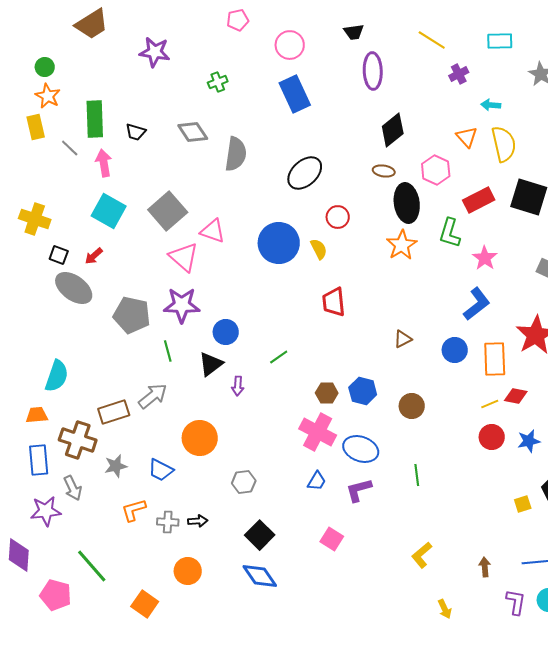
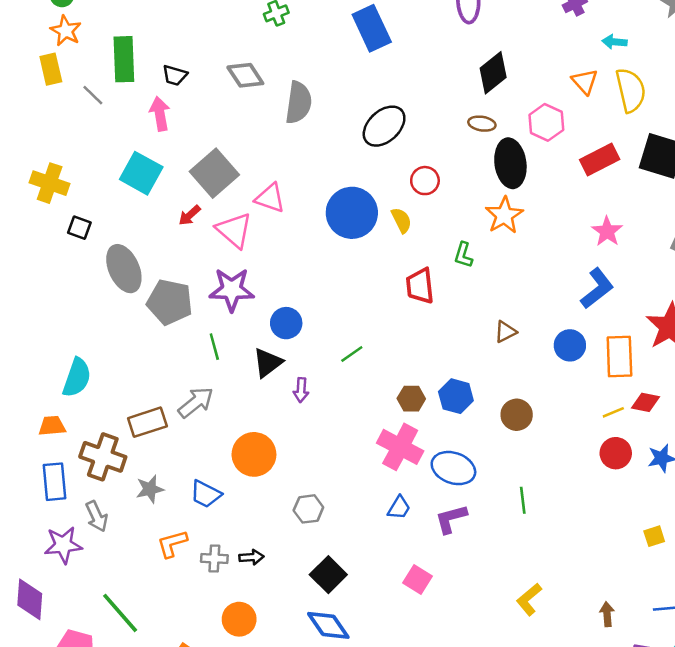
pink arrow: (104, 163) -> (160, 114), moved
green L-shape: (450, 233) -> (463, 255), moved, size x0.7
red arrow: (94, 256) -> (190, 215), moved
gray ellipse: (74, 288) -> (124, 269), moved, turned 30

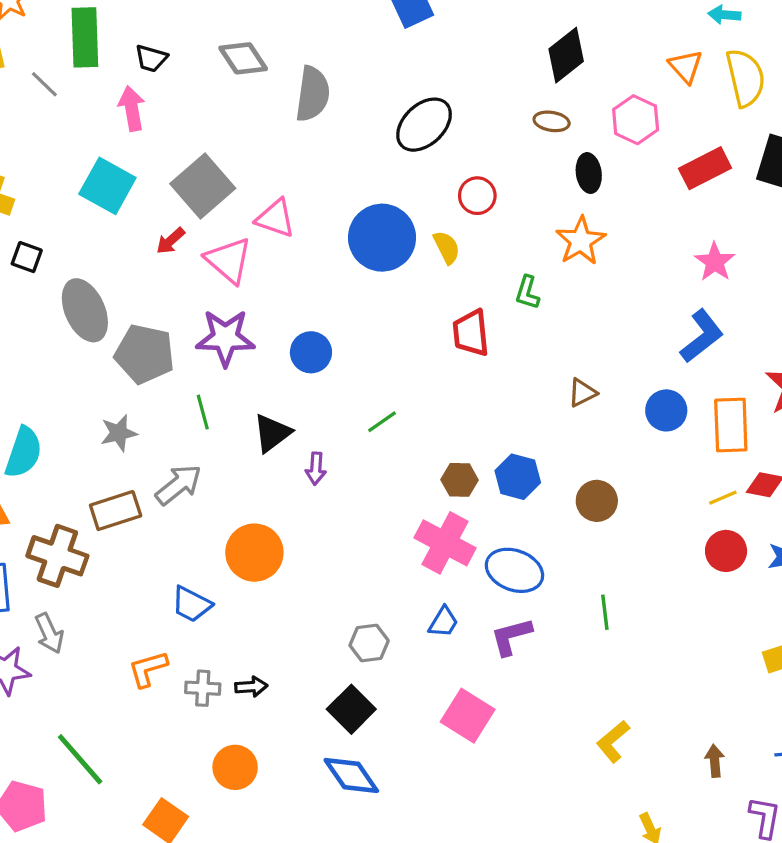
black ellipse: (510, 163) -> (589, 173), size x0.6
blue circle: (286, 323) -> (311, 352), moved
gray star: (150, 489) -> (119, 433), moved
gray hexagon: (308, 509) -> (369, 643), moved
pink square: (418, 580) -> (468, 716), size x1.4

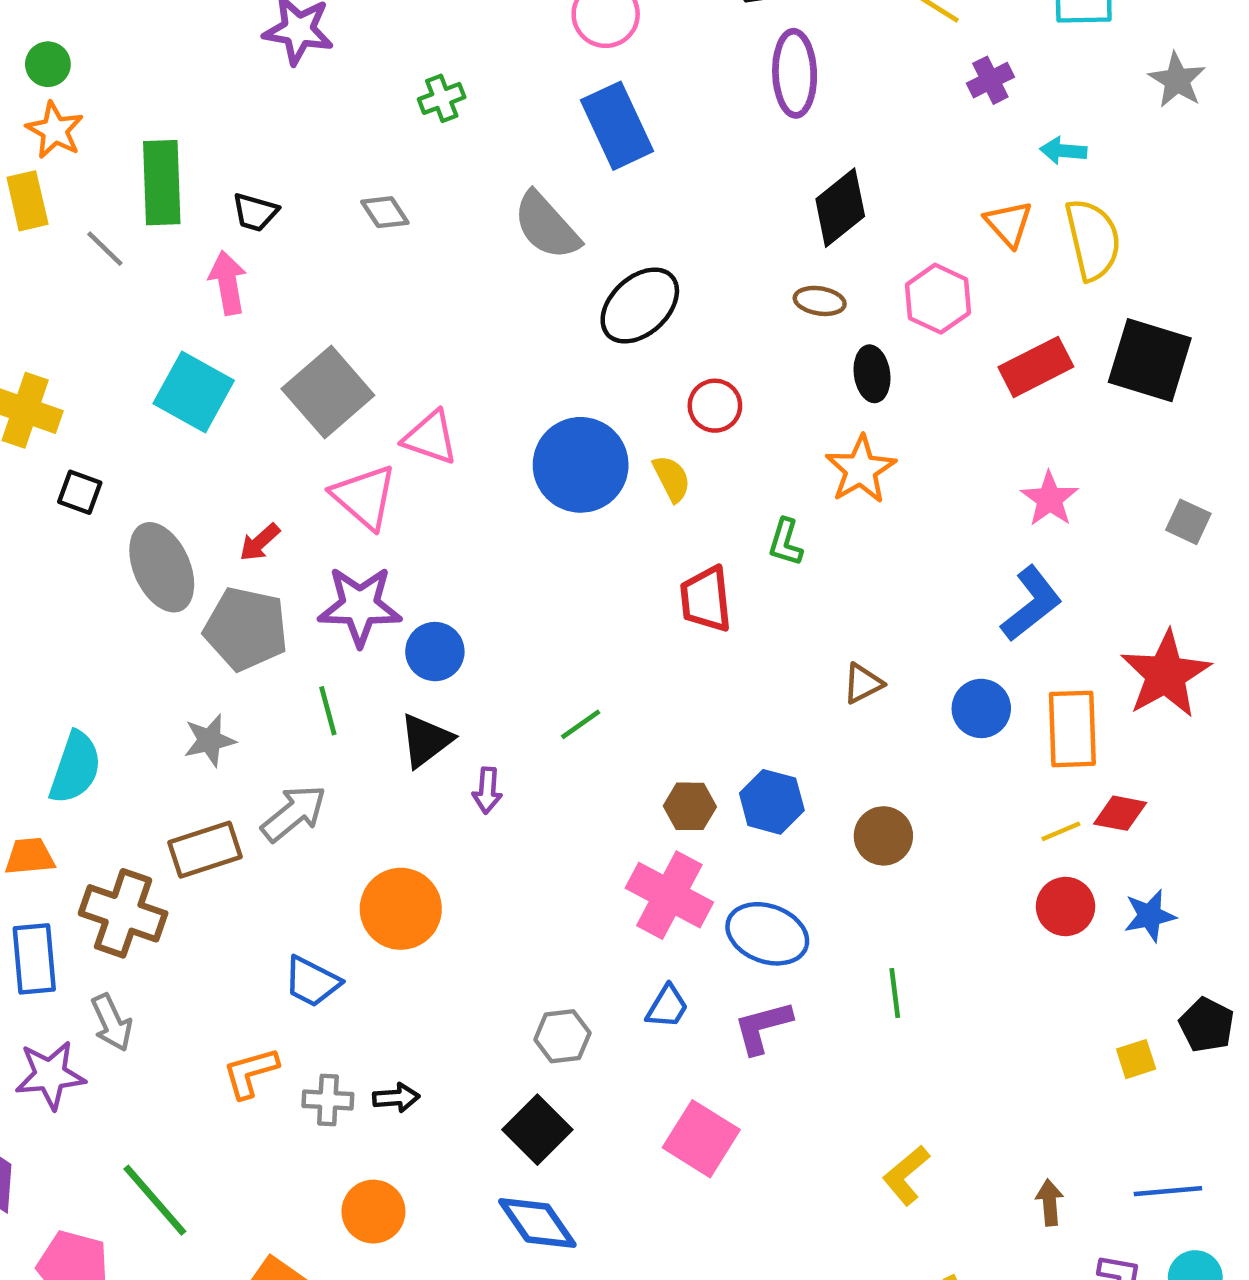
gray diamond: (243, 58) -> (385, 212), size x0.7
gray semicircle: (313, 94) -> (546, 226), moved, turned 130
red arrow: (170, 241) -> (260, 542), moved
blue circle: (311, 352) -> (435, 652), moved

